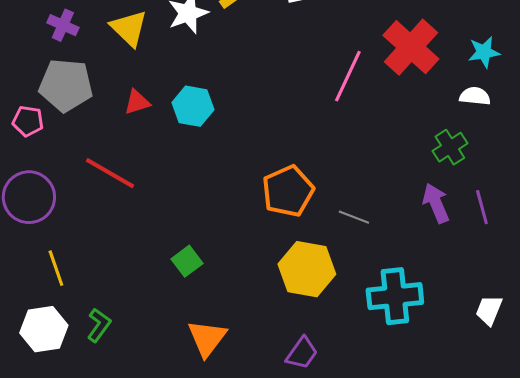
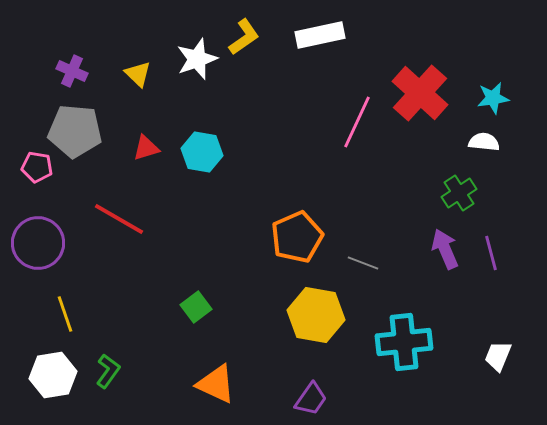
yellow triangle: (129, 28) -> (138, 74), size x0.7
orange triangle: (207, 338) -> (216, 384), turned -42

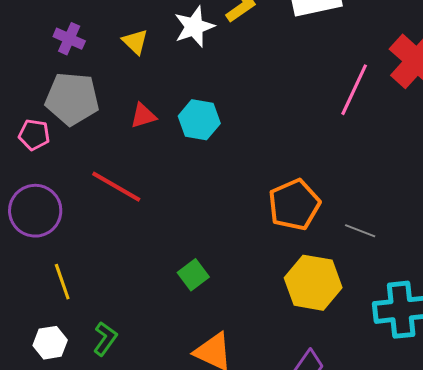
white hexagon: (53, 375) -> (50, 343), size x0.7

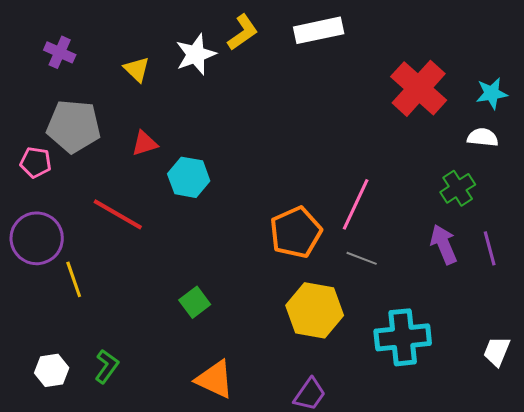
purple cross: (69, 39) -> (60, 52), moved
pink line: (354, 90) -> (356, 204), moved
cyan hexagon: (199, 120) -> (189, 177), moved
yellow line: (62, 282) -> (74, 279), moved

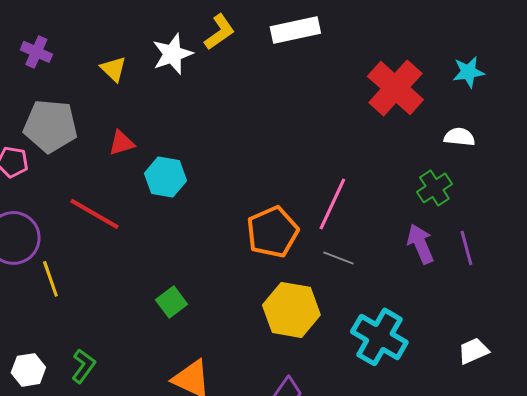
cyan star: (492, 93) -> (468, 72), moved
cyan cross: (403, 337) -> (379, 337), turned 36
white trapezoid: (497, 351) -> (473, 351), turned 44

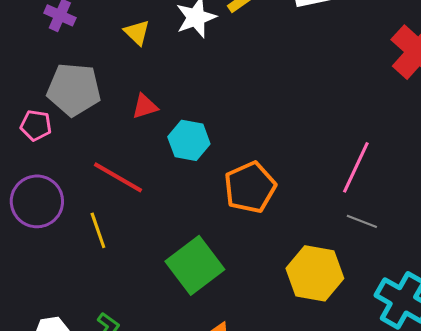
orange pentagon: (272, 232) -> (250, 187), moved
yellow line: (50, 279) -> (98, 230), moved
green square: (171, 302) -> (195, 265), size x1.8

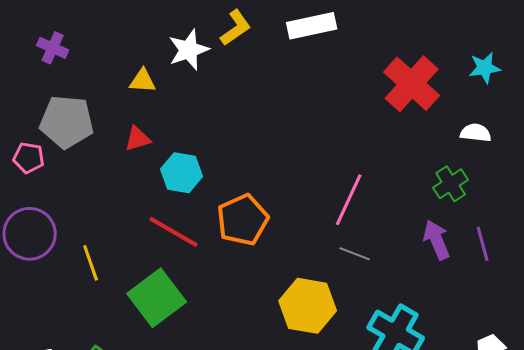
yellow triangle: (137, 32) -> (143, 81), moved, turned -40
red line: (118, 177) -> (174, 232), moved
green square: (195, 265) -> (157, 298), moved

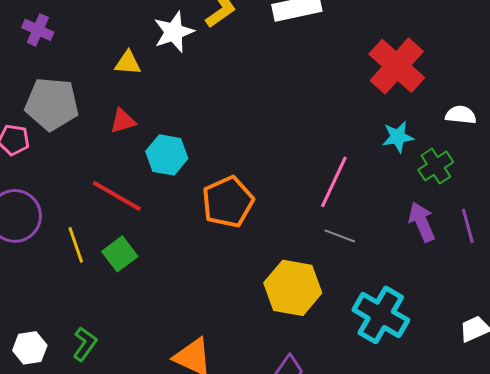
cyan star: (485, 68) -> (398, 137), moved
red line: (174, 232) -> (117, 196), moved
green square: (157, 298) -> (120, 254), moved, size x0.6

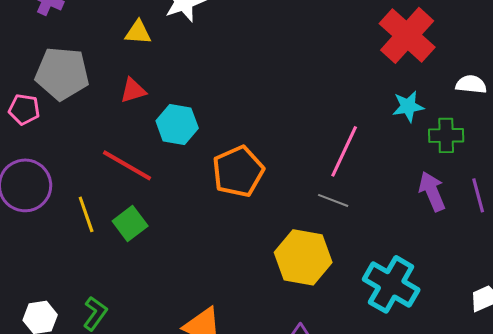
green cross: (436, 166) -> (446, 135), turned 32
gray line: (340, 236) -> (333, 200), moved

